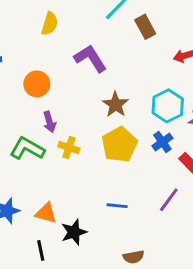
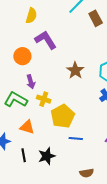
purple L-shape: (90, 58) -> (46, 40), moved
yellow pentagon: (119, 145) -> (63, 116), moved
orange triangle: (46, 213) -> (27, 127), moved
black line: (41, 250) -> (24, 155), moved

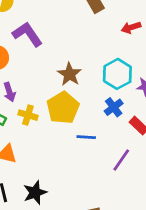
yellow pentagon: (63, 116) -> (63, 108), moved
blue line: (76, 139) -> (86, 137), moved

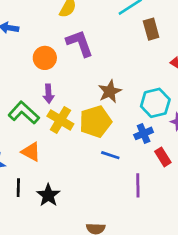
yellow cross: (28, 115) -> (60, 120), size x1.4
purple line: (121, 160) -> (138, 185), turned -50
black star: (35, 193) -> (48, 195), turned -30

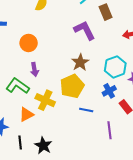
purple L-shape: (80, 43) -> (85, 30), moved
yellow cross: (60, 120) -> (45, 100), moved
orange triangle: (31, 152) -> (26, 115), turned -49

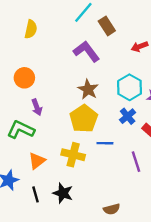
yellow cross: (45, 100) -> (73, 155), moved

